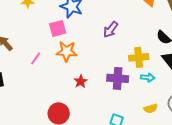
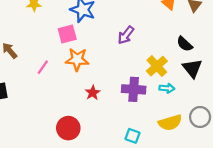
yellow cross: (139, 57) -> (157, 66), turned -36
yellow semicircle: (151, 108) -> (170, 123), size x1.5

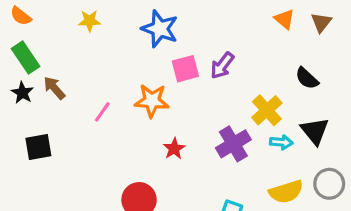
pink square: (67, 34) -> (185, 69), moved
black triangle: (192, 68) -> (315, 131), moved
purple cross: (134, 89) -> (233, 144), turned -35

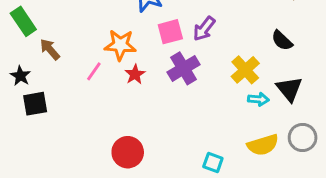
black star: (22, 93) -> (20, 76), moved
orange star: (152, 101) -> (120, 45), moved
purple cross: (233, 144) -> (184, 68), moved
red star: (174, 149) -> (135, 74), moved

